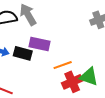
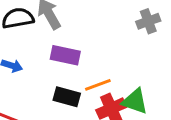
black rectangle: (23, 53) -> (67, 97), moved

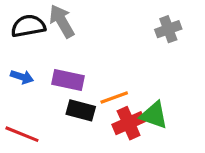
purple rectangle: (65, 55) -> (68, 80), moved

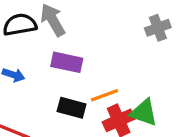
purple rectangle: (68, 80) -> (67, 62), moved

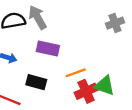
black rectangle: (72, 108) -> (36, 82), moved

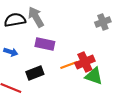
black rectangle: (36, 82) -> (35, 73), turned -36
red cross: (86, 91) -> (85, 62), moved

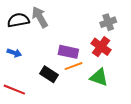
purple rectangle: (45, 44) -> (68, 52), moved
red cross: (85, 62) -> (101, 47), moved, turned -30
black rectangle: (35, 73) -> (49, 74), moved, turned 54

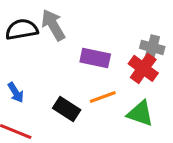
gray cross: (108, 22) -> (152, 47), moved, turned 35
purple rectangle: (68, 52) -> (95, 58), moved
blue arrow: (14, 53) -> (16, 92), moved, turned 40

